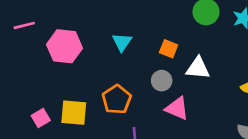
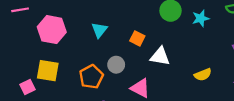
gray circle: (162, 81) -> (116, 65), moved
yellow square: (74, 113) -> (48, 71), moved

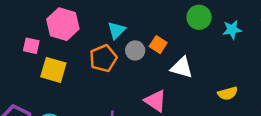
gray circle: (116, 65) -> (135, 50), moved
orange pentagon: (91, 77) -> (103, 58), moved
pink square: (27, 87) -> (31, 46), moved, turned 32

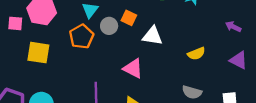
pink square: (31, 46) -> (15, 23), moved

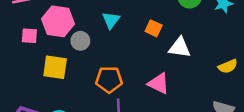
gray circle: (109, 26) -> (80, 41), moved
orange pentagon: (81, 36) -> (109, 80), moved, turned 30

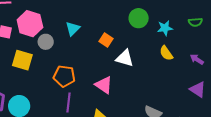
yellow semicircle: (228, 66) -> (166, 53), moved, turned 70

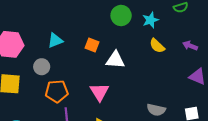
cyan triangle: (73, 29) -> (55, 40), turned 35
gray circle: (46, 42) -> (42, 67), moved
pink triangle: (104, 85) -> (99, 92), turned 36

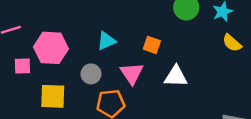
white triangle: (115, 60) -> (176, 76), moved
pink triangle: (99, 92) -> (132, 73), moved

